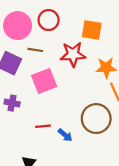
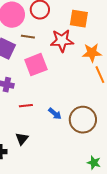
brown circle: (96, 119) -> (83, 120), moved
red line: (43, 126) -> (26, 106), moved

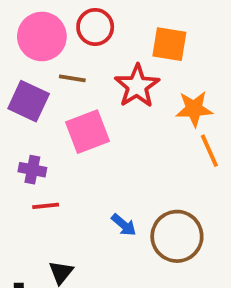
red star: (62, 41) -> (137, 86), turned -30
red line: (26, 106) -> (46, 206), moved

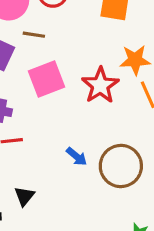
red star: (137, 86) -> (100, 85), moved

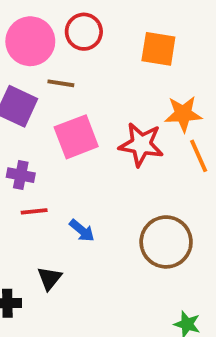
red star: (100, 85) -> (141, 144), turned -30
blue arrow: (77, 157) -> (82, 230), moved

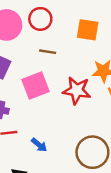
brown line: (61, 83) -> (48, 52), moved

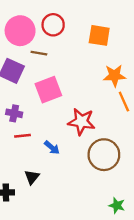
brown line: (48, 52) -> (39, 53), moved
red star: (77, 90) -> (81, 122), moved

